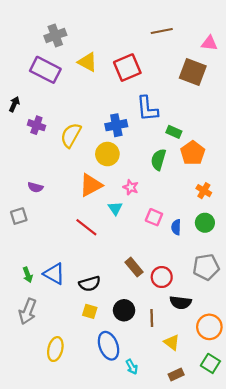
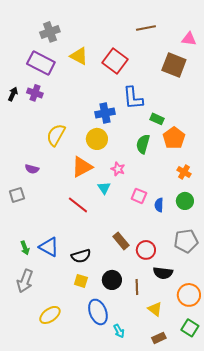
red square: (127, 68) -> (115, 61), turned -30
purple cross: (36, 125) -> (35, 93), moved
yellow semicircle: (71, 135) -> (56, 135), moved
yellow ellipse: (55, 349) -> (50, 315), turned 40

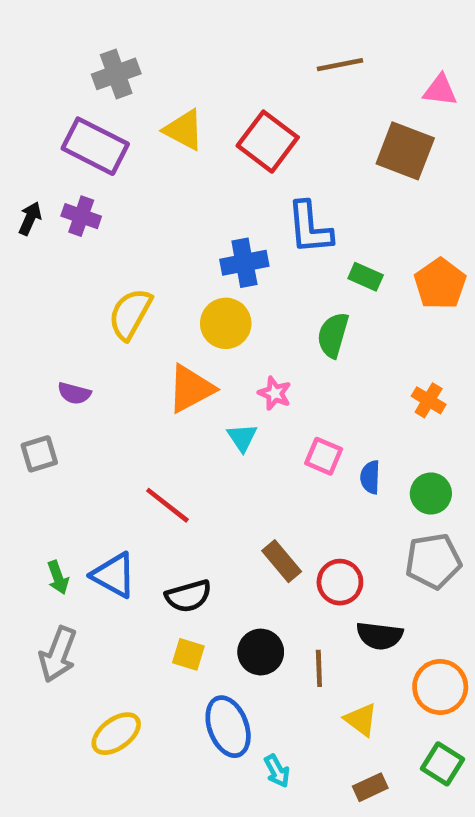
orange pentagon: (174, 138) -> (440, 284), moved
green circle: (185, 201) -> (431, 494), moved
red line: (78, 205) -> (167, 505), moved

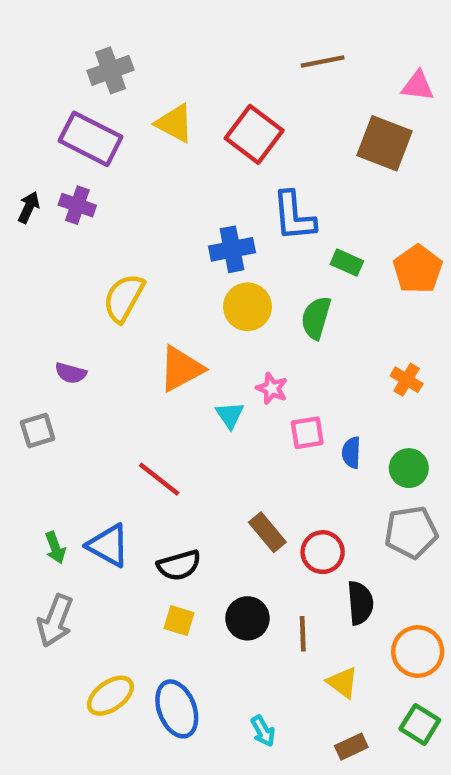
yellow circle: (226, 323) -> (247, 307), moved
pink star: (275, 393) -> (272, 389), moved
pink square: (324, 456) -> (307, 433), turned -32
black semicircle: (380, 636) -> (360, 603), turned -102
blue ellipse: (228, 727) -> (177, 709), moved

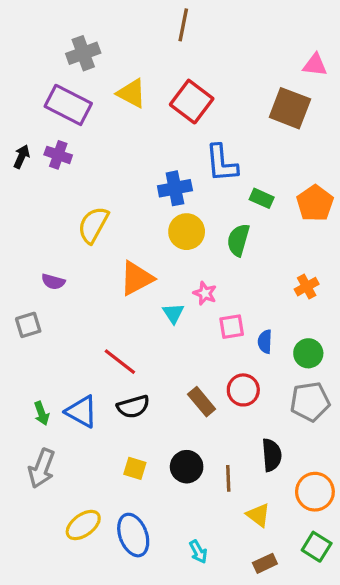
brown line: (323, 61) -> (183, 25), moved, turned -68
orange cross: (407, 380) -> (307, 287), turned 30
red circle: (323, 552) -> (243, 390), moved
black semicircle: (179, 565) -> (133, 407), moved

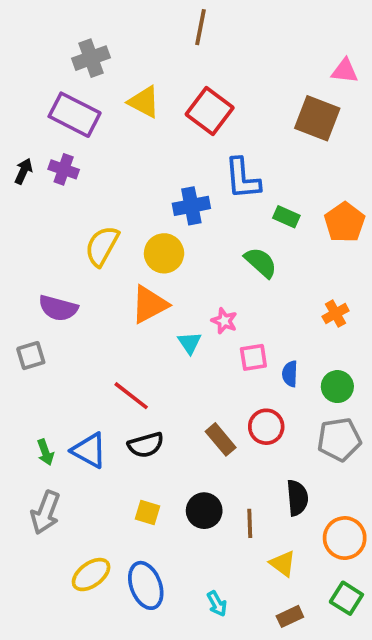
yellow circle: (187, 232) -> (164, 253), moved
green semicircle: (238, 240) -> (261, 262), turned 116
purple semicircle: (53, 282) -> (58, 308), size x1.5

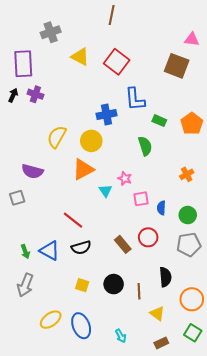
purple rectangle: (75, 115) -> (23, 64), moved, turned 60
green semicircle: (261, 262) -> (145, 146), turned 30

